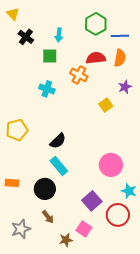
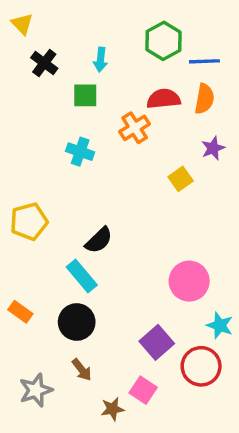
orange cross: (79, 75) -> (135, 128), turned 30
cyan rectangle: (59, 166) -> (82, 276), moved
orange rectangle: (12, 183) -> (20, 312), turned 32

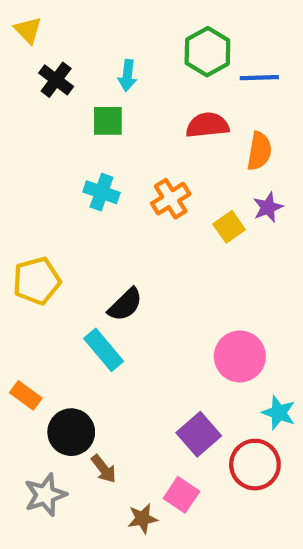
orange semicircle: (204, 99) -> (259, 151), moved
orange cross: (135, 128) -> (171, 199), moved
purple star: (213, 148) -> (268, 207), moved
black circle: (77, 322) -> (71, 432), moved

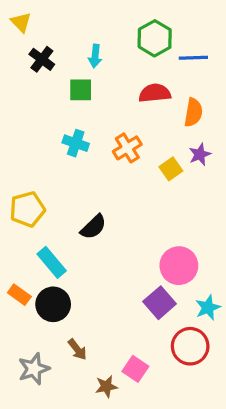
cyan rectangle: (104, 350) -> (52, 262), moved
cyan star: (279, 413) -> (208, 308), turned 30
black circle: (71, 432) -> (53, 304), moved
purple square: (199, 434) -> (160, 303), moved

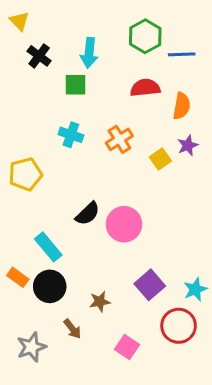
cyan arrow: (95, 56) -> (89, 53), size x1.4
yellow pentagon: (27, 209) -> (25, 174), moved
pink circle: (179, 266) -> (124, 224), moved
brown star: (106, 387) -> (100, 302), moved

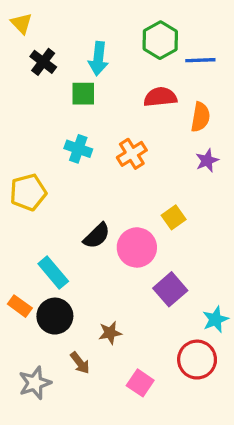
yellow square: (160, 159) -> (174, 217), moved
purple square: (150, 285) -> (170, 289), moved

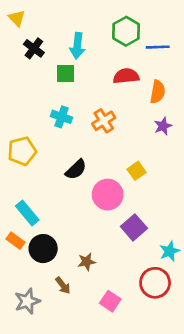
black semicircle: (97, 236) -> (76, 170), moved
cyan rectangle: (53, 273) -> (27, 213), moved

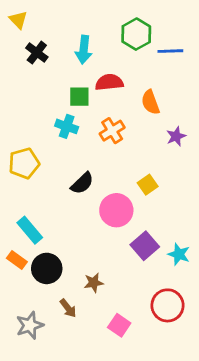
green square: (65, 73) -> (79, 97), moved
red semicircle: (126, 76) -> (109, 82), moved
orange semicircle: (158, 92) -> (150, 102), moved, turned 150
cyan star: (170, 251) -> (179, 254), moved, turned -30

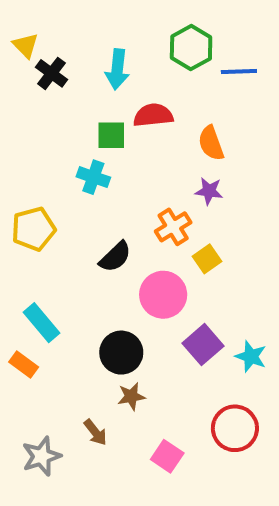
yellow triangle: (18, 20) -> (26, 45), moved
orange cross: (112, 131) -> (173, 227), moved
purple star: (176, 136) -> (209, 191), moved, turned 30
black circle: (47, 268) -> (121, 353), moved

